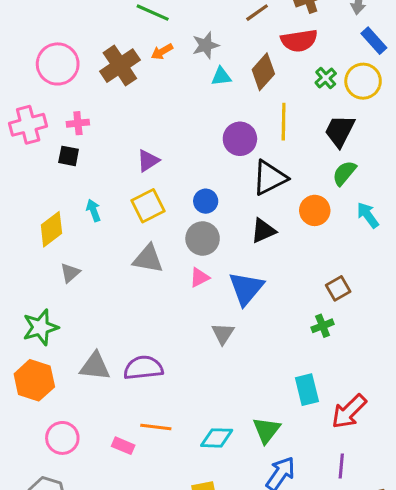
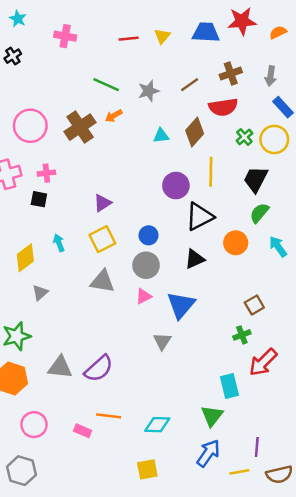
gray star: (206, 45) -> (149, 91), moved
purple semicircle: (143, 368) -> (99, 369), turned 144
red arrow: (349, 411) -> (263, 362), moved
green triangle: (266, 430) -> (212, 416), moved

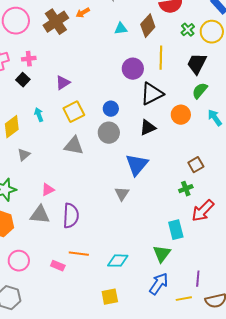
black square: (39, 199) -> (23, 80), turned 32
purple triangle: (102, 203) -> (63, 83), moved
pink triangle: (144, 296) -> (48, 190), moved
purple semicircle: (99, 369) -> (71, 216), turned -45

